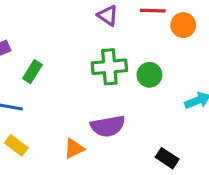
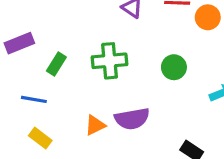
green cross: (109, 67) -> (110, 61), moved
orange triangle: (74, 149) -> (95, 125), moved

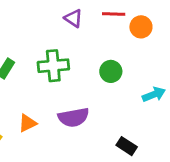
orange triangle: (95, 125) -> (28, 123), moved

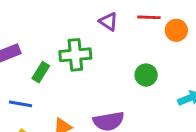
green cross: (53, 66) -> (75, 55), moved

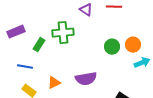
orange circle: (176, 30) -> (133, 45), moved

